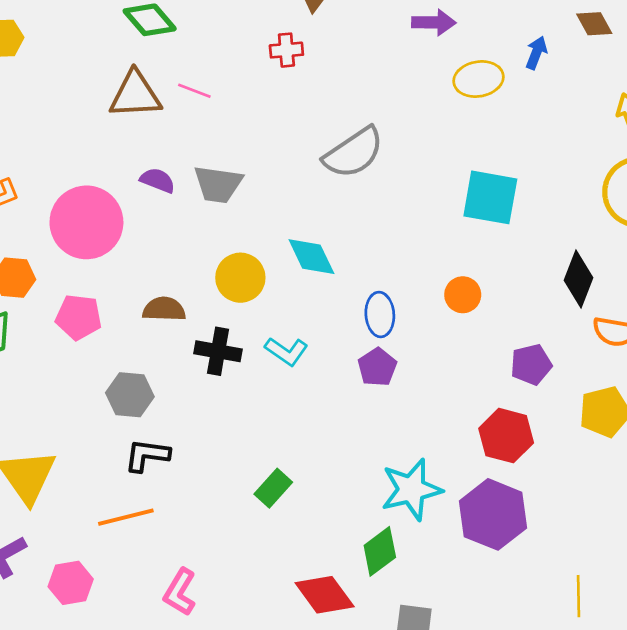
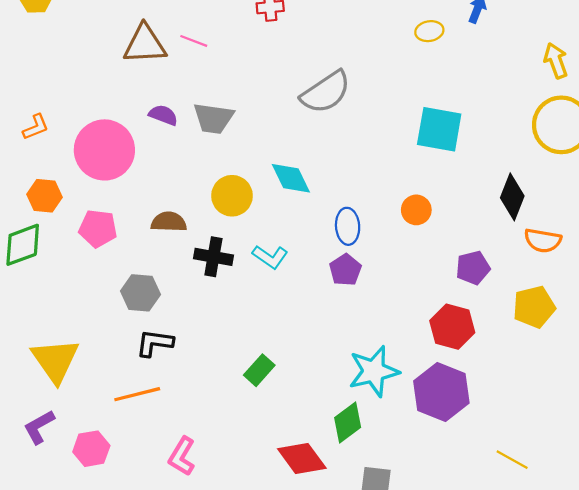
yellow ellipse: (479, 79) -> (429, 31), size x0.7
yellow line: (578, 596) -> (512, 460), turned -60

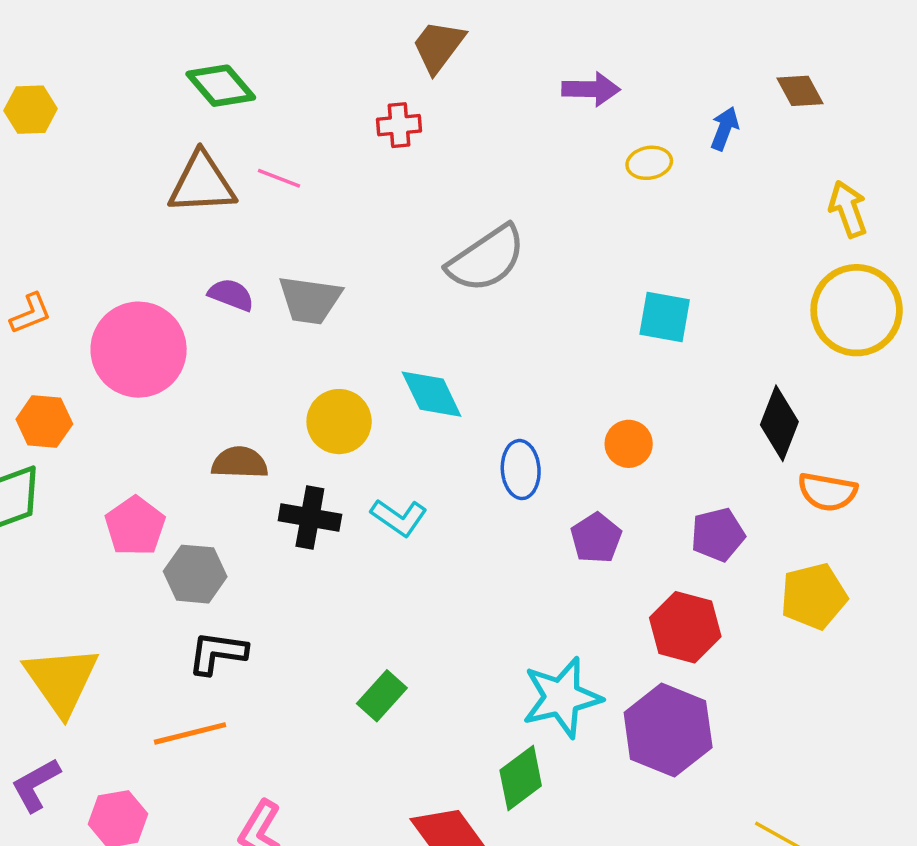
cyan square: (439, 129) -> (665, 317), size x0.7
pink pentagon: (98, 228) -> (135, 526), moved, turned 30
purple pentagon: (345, 270) -> (596, 538), moved

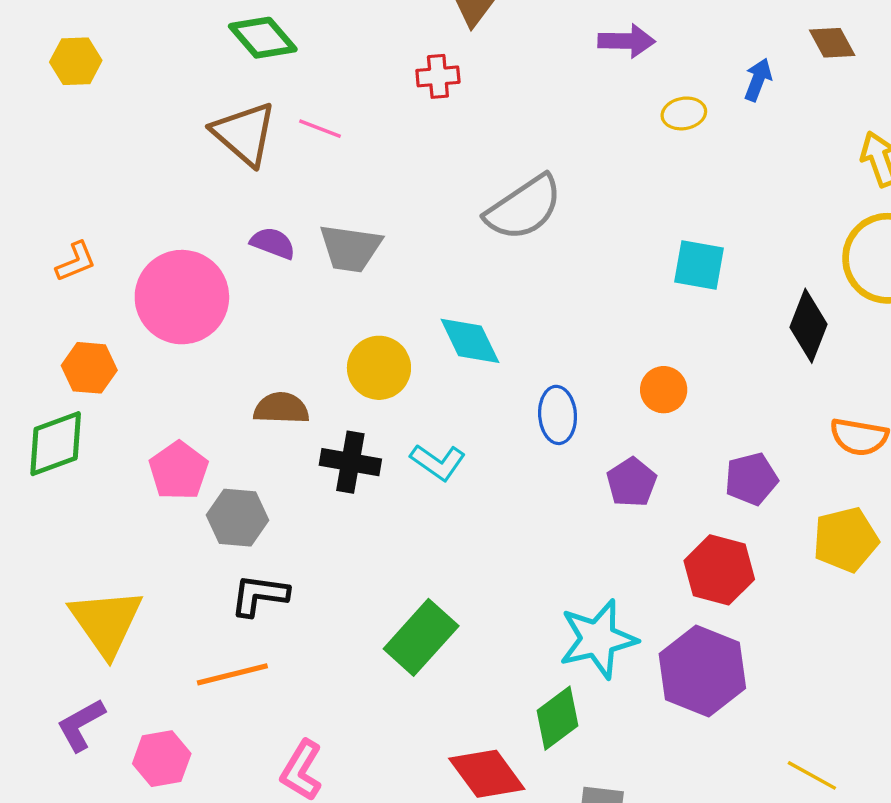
brown triangle: (202, 183) -> (244, 134), turned 44
black diamond: (779, 423) -> (809, 326), moved
green rectangle: (382, 696) -> (421, 637), size x1.5

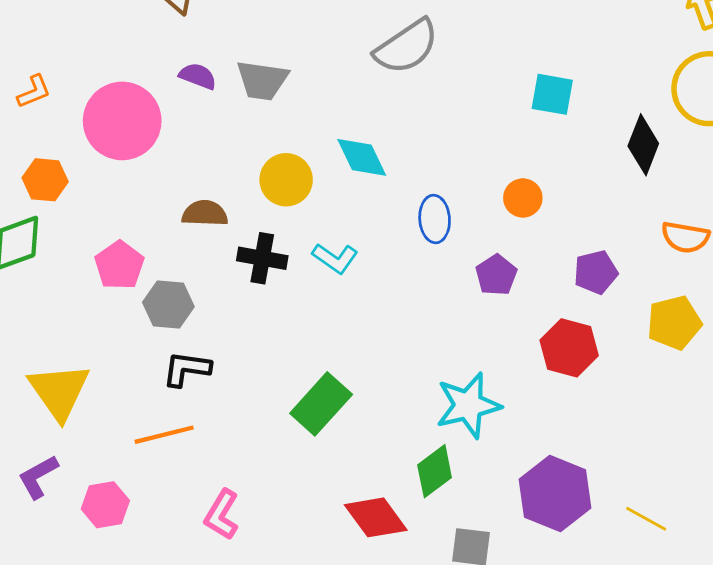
purple hexagon: (702, 671) -> (555, 494), moved

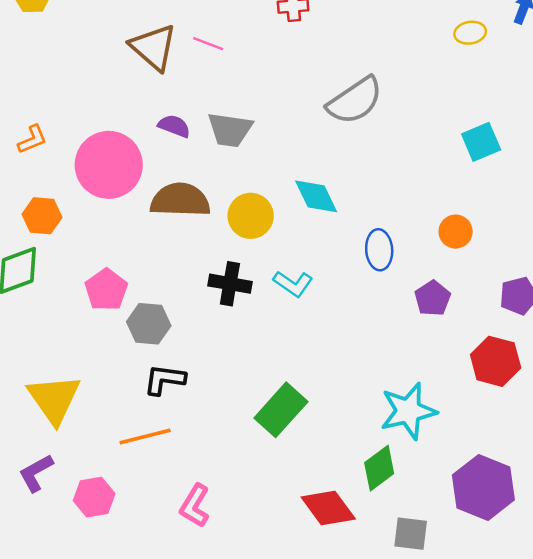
cyan square: (552, 94) -> (481, 142), turned -33
brown semicircle: (205, 213) -> (180, 200), moved, size x1.5

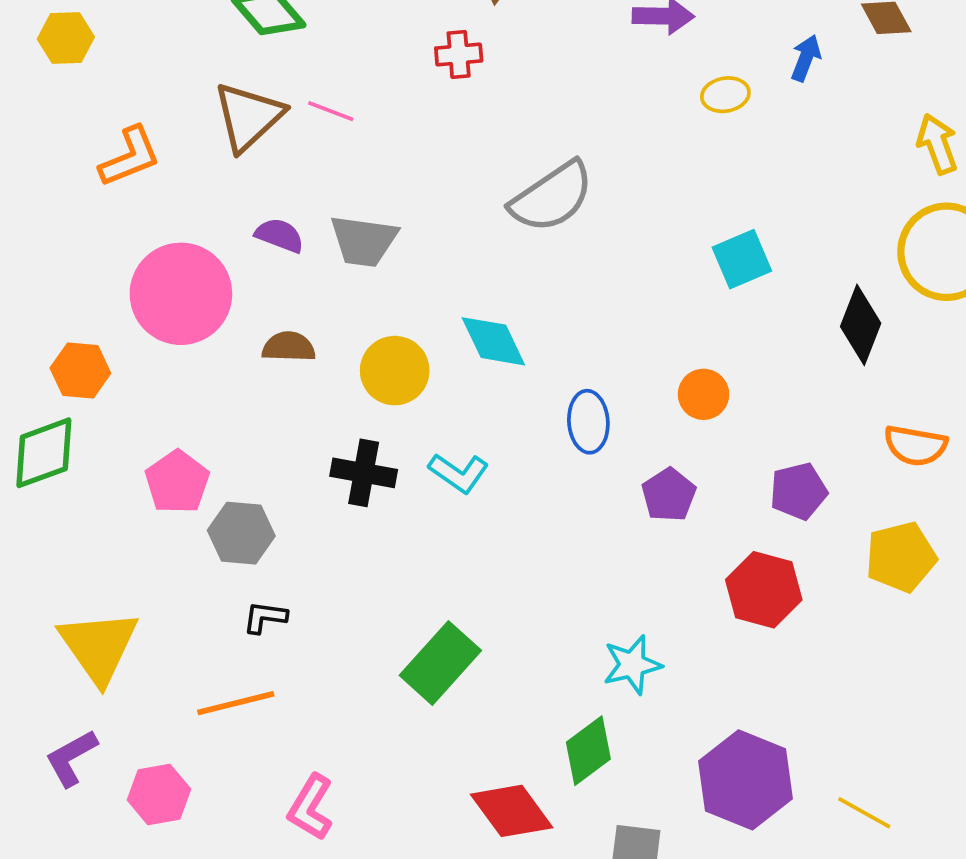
brown triangle: (154, 47) -> (249, 117), turned 36
orange L-shape: (32, 139) -> (130, 157), moved, size x1.4
brown semicircle: (180, 200) -> (289, 347), size x0.6
black L-shape: (164, 380) -> (265, 617), size x0.7
cyan star: (408, 411) -> (632, 665), size x0.7

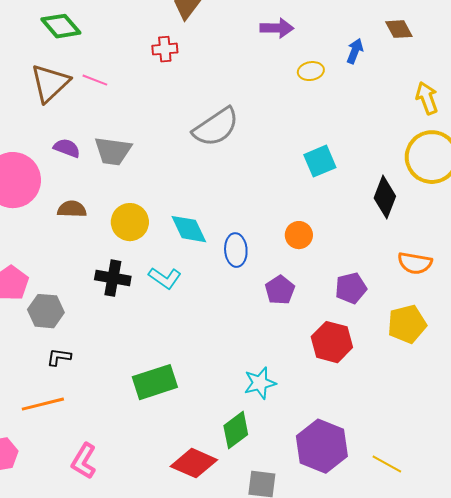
cyan diamond: (493, 341) -> (189, 229), moved
green rectangle: (440, 663) -> (155, 382), turned 30
red diamond: (512, 811) -> (194, 463), turned -30

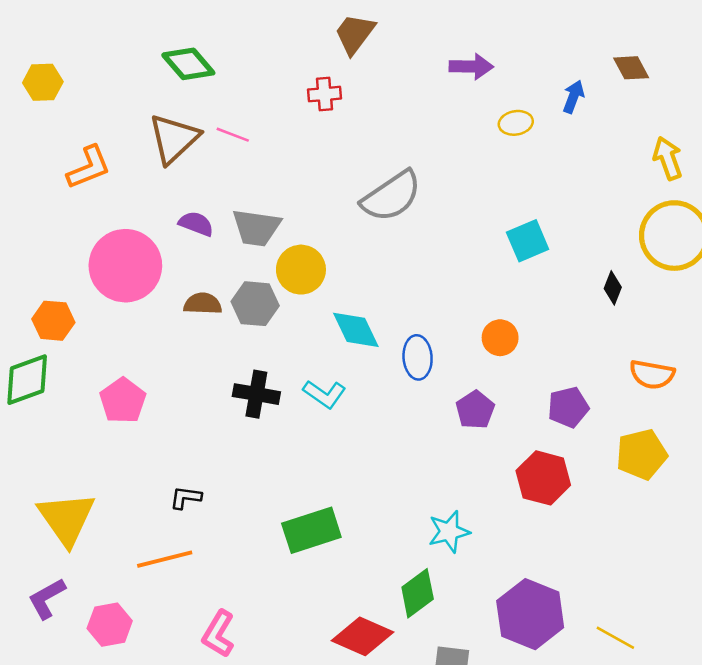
black diamond: (385, 197) -> (613, 288), size x0.6
yellow circle: (130, 222) -> (301, 270), moved
gray hexagon: (46, 311) -> (255, 304), moved

